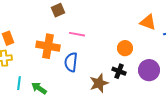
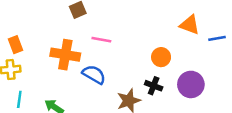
blue semicircle: (71, 62) -> (94, 75), turned 114
cyan line: (19, 83) -> (19, 99), moved

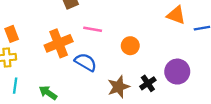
orange cross: (65, 55) -> (59, 43), turned -32
orange circle: (161, 57) -> (130, 46), moved
black cross: (154, 86) -> (148, 83), moved, turned 35

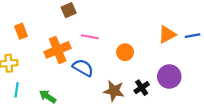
orange triangle: (176, 15) -> (167, 34), moved, turned -48
orange rectangle: (12, 34) -> (21, 31), moved
brown star: (118, 87) -> (114, 91), turned 30

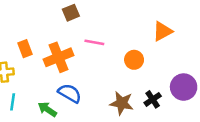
orange rectangle: (21, 31) -> (25, 49), moved
orange triangle: (167, 34) -> (163, 31), moved
blue semicircle: (83, 68) -> (70, 93), moved

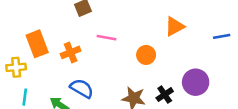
orange rectangle: (25, 49) -> (37, 44), size x1.5
orange cross: (58, 57) -> (71, 52), size x0.7

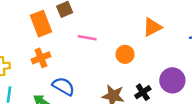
orange rectangle: (37, 44) -> (41, 24), moved
orange cross: (71, 52) -> (41, 58), moved

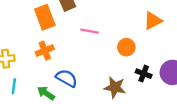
black cross: (143, 92) -> (144, 74), moved, turned -35

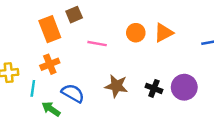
orange circle: (126, 47) -> (136, 33), moved
cyan line: (14, 86) -> (33, 88), moved
brown star: (115, 87) -> (116, 86), moved

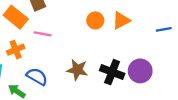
orange rectangle: (50, 29) -> (16, 17), turned -30
pink line: (97, 44) -> (43, 34), moved
black cross: (154, 88) -> (112, 72), size x1.5

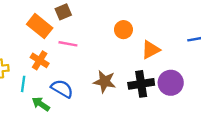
orange triangle: (121, 20) -> (151, 50), moved
orange cross: (16, 50) -> (40, 60), turned -36
black cross: (112, 72) -> (141, 84), turned -30

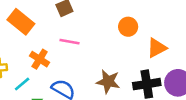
orange rectangle: (40, 26) -> (21, 22), moved
cyan line: (23, 84) -> (22, 84), turned 42

